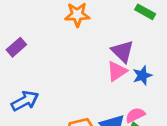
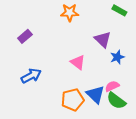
pink triangle: (117, 71) -> (78, 62), moved, turned -49

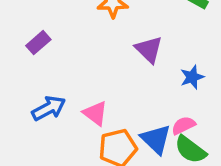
purple triangle: (103, 39) -> (149, 49), moved
pink triangle: (78, 62) -> (95, 113), moved

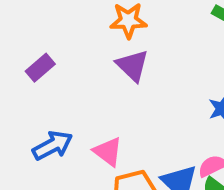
purple triangle: (149, 49) -> (132, 66), moved

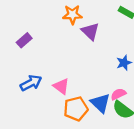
purple triangle: (132, 66) -> (90, 31), moved

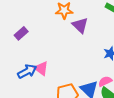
pink triangle: (61, 86) -> (41, 68), moved

